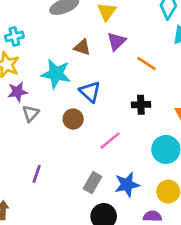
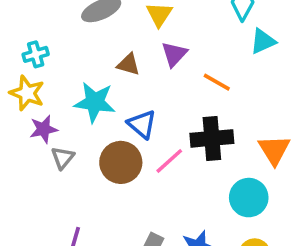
black cross: (141, 105) -> (212, 138), size x1.6
brown circle: (73, 119) -> (121, 162), size x1.5
pink line: (110, 141) -> (169, 161), moved

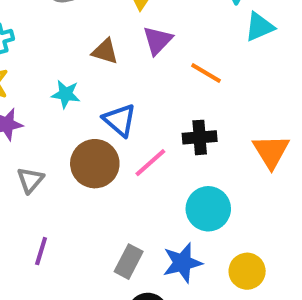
cyan star: (95, 102) -> (66, 94), size x0.6
black cross: (212, 138) -> (200, 137), size x0.7
gray triangle: (63, 158) -> (30, 180), moved
cyan circle: (249, 198) -> (208, 209), moved

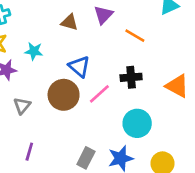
cyan star: (66, 94) -> (34, 51), moved
orange triangle: (271, 151) -> (177, 86), turned -30

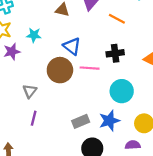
pink line: (99, 94) -> (90, 68), turned 48
gray triangle: (22, 106) -> (30, 91), moved
gray rectangle: (86, 158) -> (81, 121), turned 42

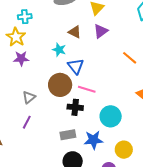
orange line: (117, 19) -> (130, 58), moved
cyan star: (34, 35) -> (59, 50), moved
black cross: (115, 53) -> (75, 107), moved

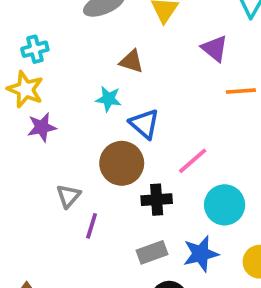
purple triangle: (101, 31) -> (215, 48), moved, turned -35
orange line: (130, 58) -> (241, 91), turned -35
pink line: (87, 89) -> (193, 161), moved, turned -48
purple line: (27, 122) -> (92, 226), moved

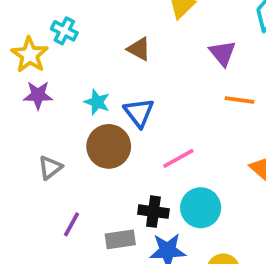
cyan cross: (35, 49) -> (64, 31), moved, turned 30
cyan star: (109, 99) -> (97, 102), moved
black cross: (157, 200) -> (153, 212), moved
purple line: (92, 226) -> (71, 224), moved

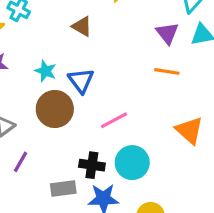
purple triangle: (223, 53) -> (167, 33), moved
purple line: (71, 224) -> (20, 162), moved

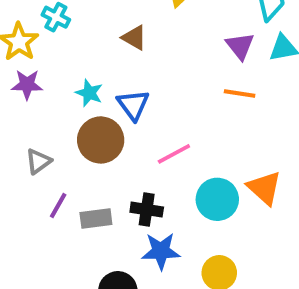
orange triangle: (189, 130) -> (264, 188), moved
cyan circle: (132, 163) -> (217, 199), moved
gray rectangle: (63, 188) -> (96, 219), moved

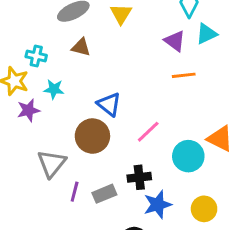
brown triangle: (134, 38) -> (81, 47), moved
cyan star: (89, 93) -> (54, 89), moved
gray triangle: (38, 161) -> (52, 164), size x1.5

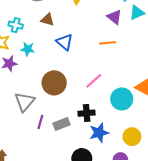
orange line: (184, 75) -> (108, 43), moved
blue triangle: (109, 104) -> (65, 42), moved

